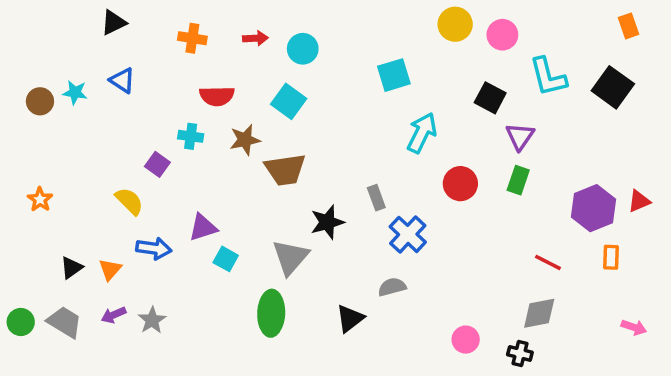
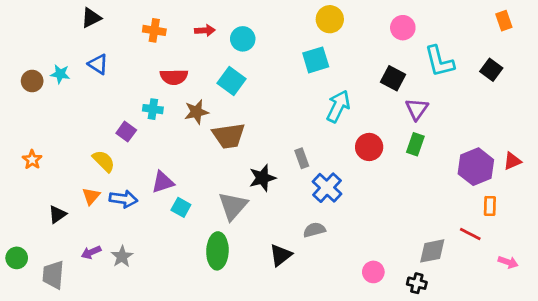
yellow circle: (455, 24) -> (330, 19), moved
black square: (613, 87) -> (491, 70), size x0.7
red line: (548, 262) -> (470, 234), moved
orange triangle: (110, 269) -> (91, 196), moved
gray trapezoid: (65, 322) -> (53, 275), moved, turned -116

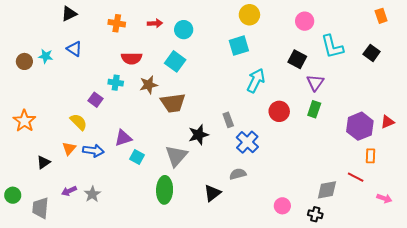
orange star: (32, 160) -> (24, 121), size x1.5

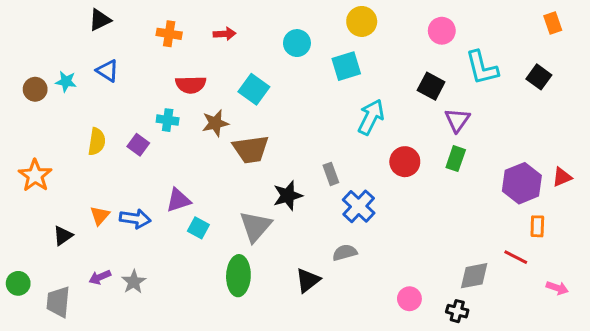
cyan circle: (184, 30) -> (297, 43), moved
yellow semicircle: (79, 122) -> (97, 142), moved, turned 54

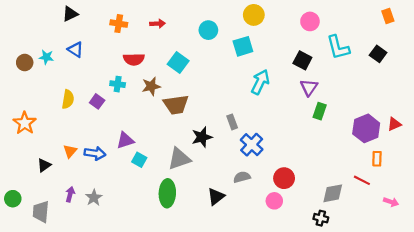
purple triangle: (457, 120) -> (309, 87), moved
red circle: (405, 162) -> (284, 178), moved
gray triangle: (255, 226) -> (179, 159), turned 30
purple arrow: (100, 277) -> (70, 194), turned 128
pink circle: (409, 299) -> (274, 201), moved

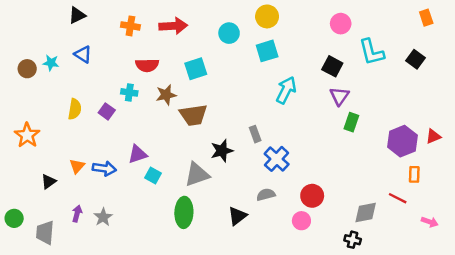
yellow circle: (254, 15) -> (267, 16), moved
red arrow: (158, 24) -> (173, 26), size x1.6
cyan square: (178, 63) -> (196, 69), turned 36

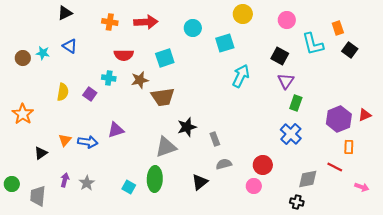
yellow circle: (267, 16) -> (243, 14), moved
orange rectangle: (426, 18) -> (338, 28), moved
gray rectangle: (255, 134) -> (215, 139), moved
blue cross: (277, 159) -> (291, 134), moved
cyan square: (153, 176) -> (129, 187), moved

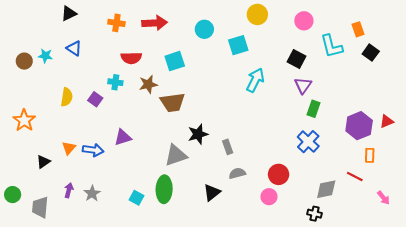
pink arrow: (362, 187) -> (383, 198), turned 32

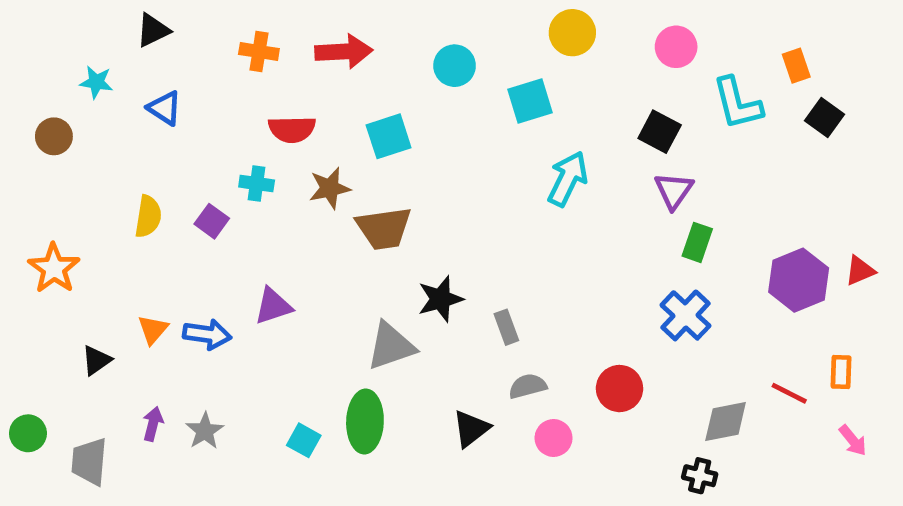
cyan star: (45, 56) -> (96, 82), moved
orange rectangle: (370, 155) -> (841, 372), moved
pink circle: (269, 197) -> (554, 438), moved

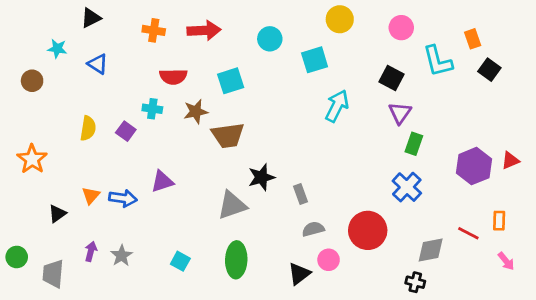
red circle: (620, 389) -> (368, 230), size x1.4
green ellipse: (365, 422) -> (236, 260), moved
black triangle: (471, 429) -> (299, 274), moved

